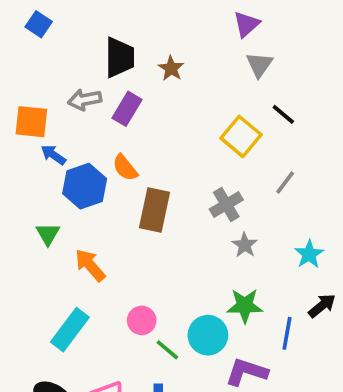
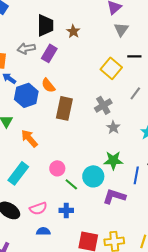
black line: (283, 114) -> (134, 56), turned -40

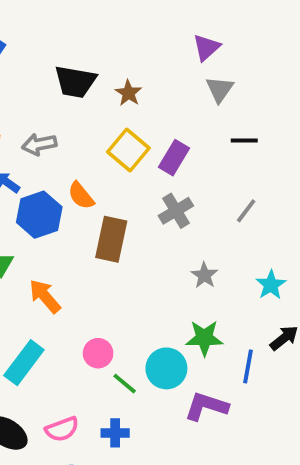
black trapezoid: (45, 25) -> (75, 82), turned 100
gray arrow: (26, 48) -> (39, 144), moved
purple rectangle: (49, 53) -> (174, 158), moved
yellow square: (111, 68) -> (128, 150), moved
gray cross: (103, 105) -> (176, 211), moved

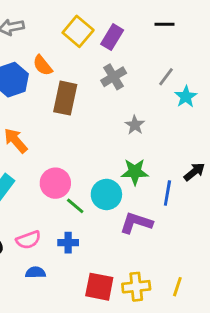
cyan star: (271, 285) -> (186, 97), moved
pink circle: (98, 353) -> (55, 183), size x1.4

